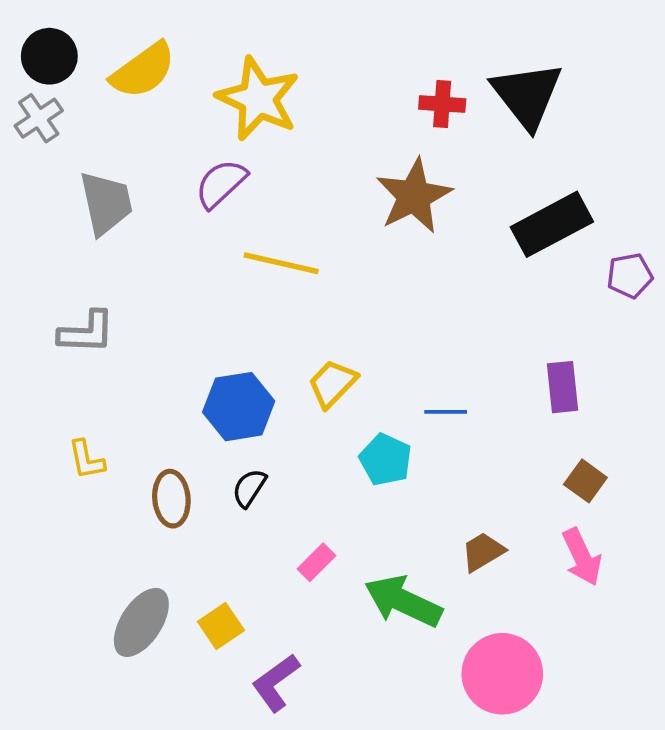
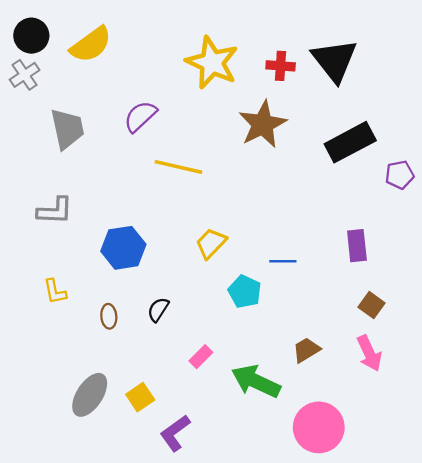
yellow star: (258, 99) -> (212, 63), moved
blue hexagon: (239, 407) -> (123, 248), moved
brown ellipse: (171, 499) -> (109, 316), size x0.7

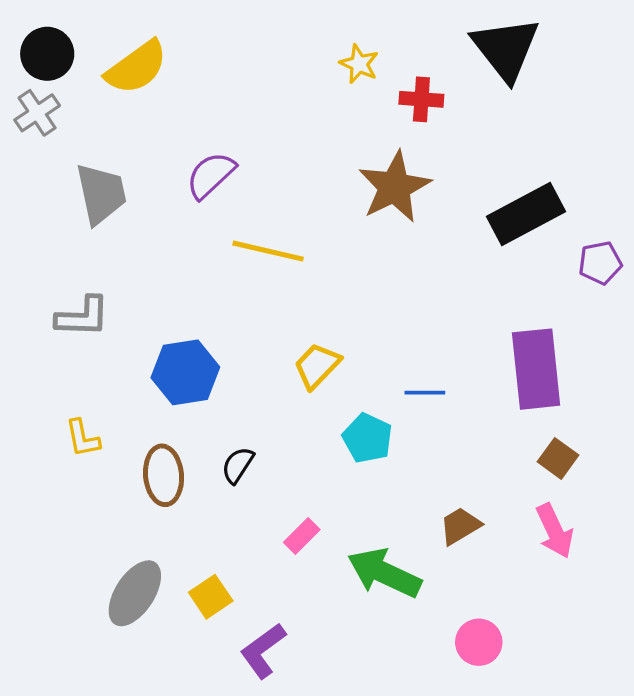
black triangle: (334, 60) -> (506, 49), moved
yellow star: (212, 63) -> (359, 64), moved, size x0.5
purple rectangle: (357, 246) -> (536, 369), size x1.6
brown ellipse: (109, 316) -> (164, 475), size x1.6
pink circle: (319, 427) -> (479, 642), size x0.6

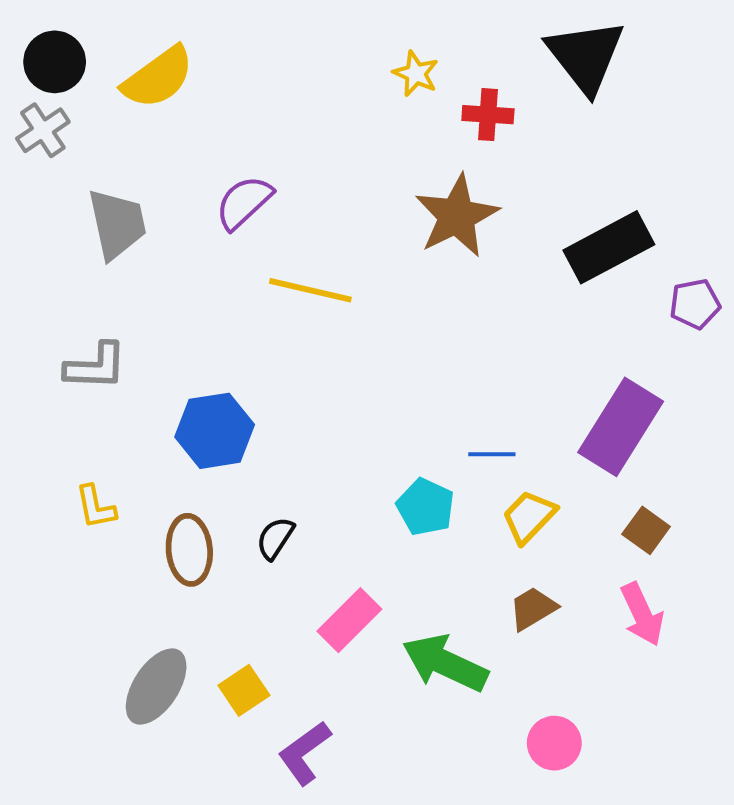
yellow trapezoid: (317, 366) -> (529, 517), moved
purple rectangle: (536, 369) -> (621, 427), turned 38
pink rectangle: (302, 536) -> (349, 620), size x1.5

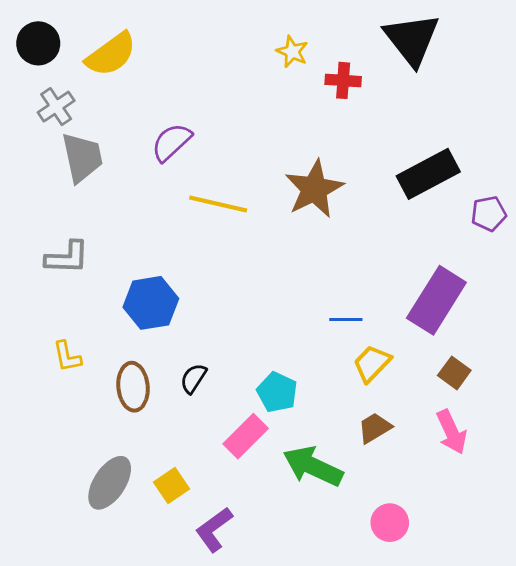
gray cross: (43, 130) -> (56, 107), moved
brown star: (457, 216) -> (314, 189), moved
cyan pentagon: (425, 507) -> (277, 392), moved

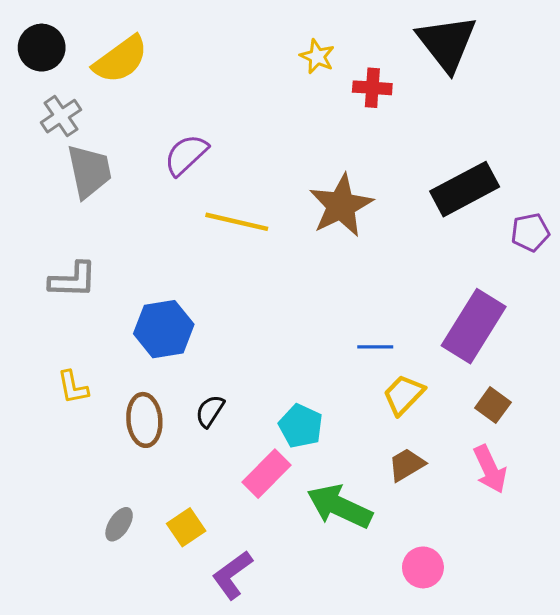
gray ellipse: (110, 483) -> (119, 524), size x0.6

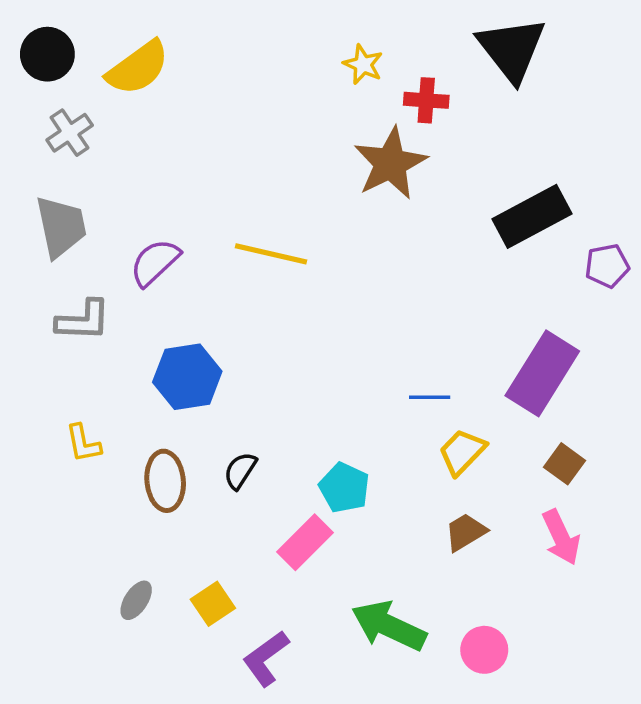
purple semicircle: (186, 155) -> (155, 262), moved
gray trapezoid: (89, 171) -> (61, 227), moved
brown star: (341, 205) -> (390, 163), moved
green arrow: (340, 506) -> (389, 626), moved

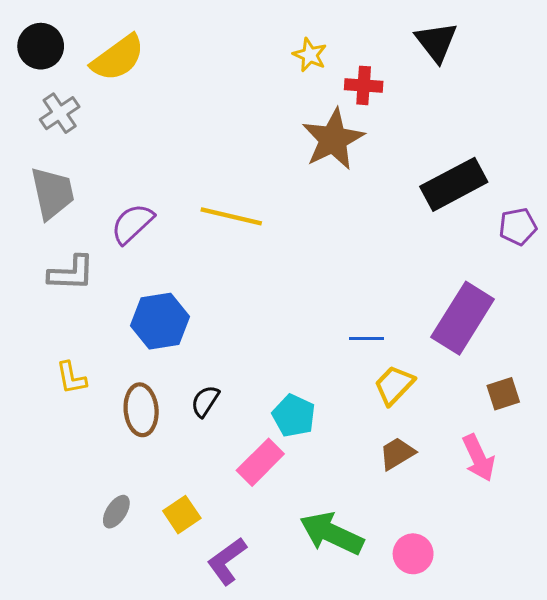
black triangle: (512, 49) -> (436, 42), size x0.7
brown square: (564, 464) -> (503, 394), moved, turned 36

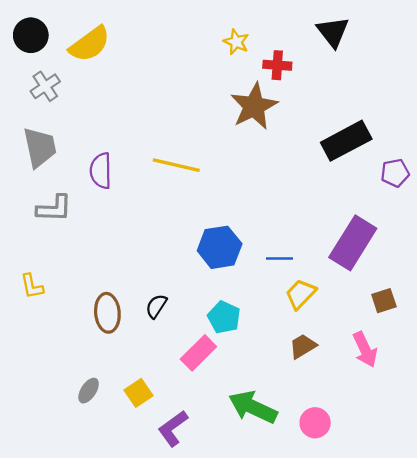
purple semicircle: (132, 224) -> (101, 171), turned -48
blue hexagon: (160, 321) -> (220, 247), moved
yellow L-shape: (71, 378) -> (32, 286), moved

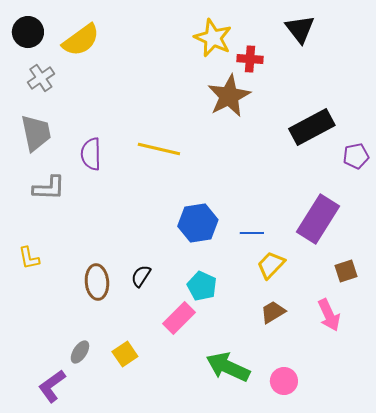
yellow star: (236, 42) -> (213, 38), size x1.6
purple L-shape: (173, 428) -> (52, 386), moved

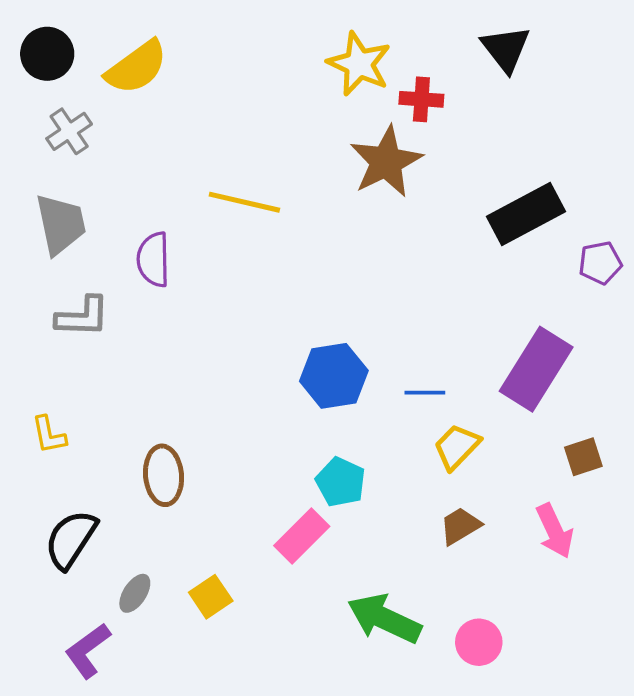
yellow line: (159, 149) -> (244, 202), moved
black semicircle: (141, 276) -> (71, 539), moved, size x1.6

